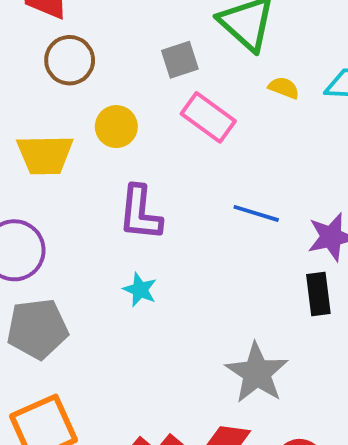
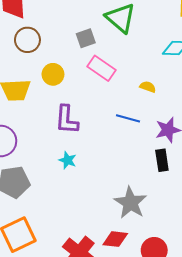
yellow semicircle: (284, 88) -> (148, 87), moved

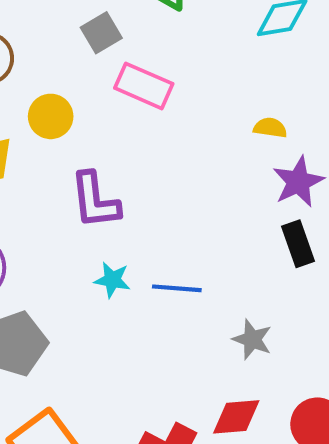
yellow semicircle: (148, 87) -> (270, 128), moved
blue line: (128, 118) -> (177, 288), moved
gray star: (130, 203) -> (252, 339), size x0.6

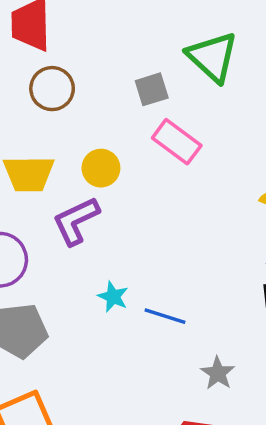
yellow circle: (51, 116) -> (101, 168), moved
purple L-shape: (95, 200) -> (76, 221), moved, turned 58

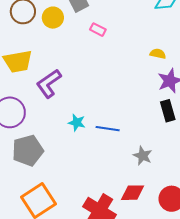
pink rectangle: (177, 142) -> (98, 30), size x0.6
yellow circle: (101, 168) -> (53, 18), moved

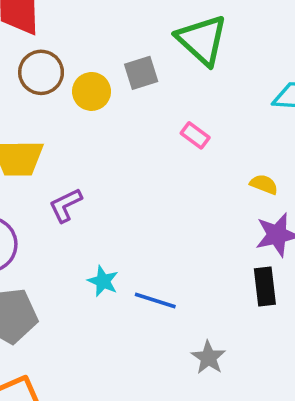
pink rectangle: (98, 30) -> (195, 135), moved
purple L-shape: (49, 84) -> (66, 205), size x0.7

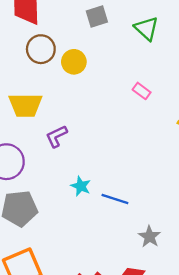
green triangle: (202, 40) -> (146, 28), size x0.7
gray square: (141, 73) -> (97, 16), moved

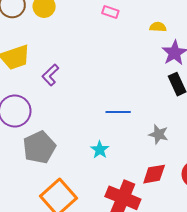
cyan star: (81, 186) -> (100, 150), moved, turned 30

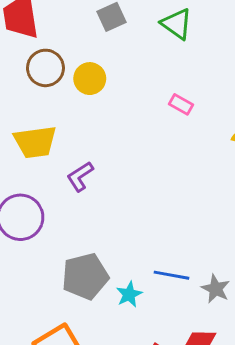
blue line: (118, 112) -> (171, 275), moved
gray pentagon: (39, 147) -> (85, 276), moved

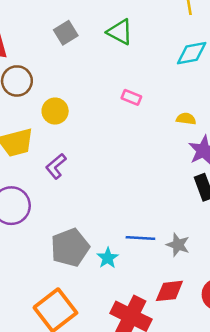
yellow circle: (90, 79) -> (55, 111), moved

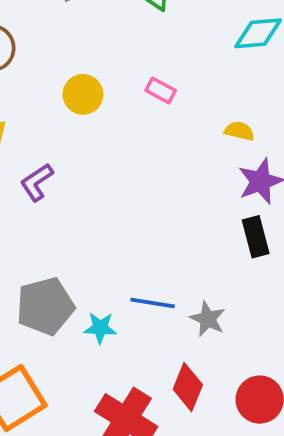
yellow circle: (55, 111) -> (83, 94), moved
cyan star: (108, 258) -> (100, 328), turned 30
red diamond: (169, 291) -> (188, 387), turned -68

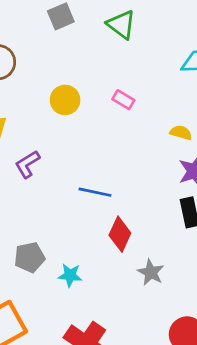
blue line: (153, 303) -> (95, 192), moved
gray pentagon: (45, 306) -> (30, 257), size x0.7
red diamond: (188, 387) -> (120, 234), moved

